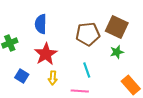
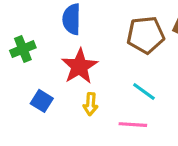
cyan line: (87, 70) -> (144, 92), turned -35

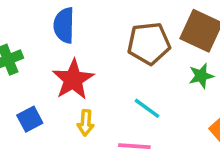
blue square: (42, 101) -> (30, 119), turned 30

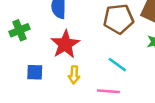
blue square: (30, 119) -> (35, 72), turned 30

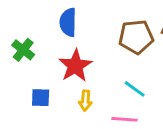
green cross: (19, 30) -> (23, 50), turned -30

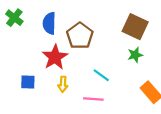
brown pentagon: (136, 37) -> (80, 36), moved, turned -30
green cross: (23, 50) -> (14, 18), moved

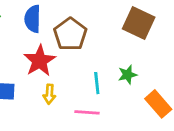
green star: (135, 55) -> (127, 75), moved
cyan line: (101, 75) -> (97, 83), turned 48

